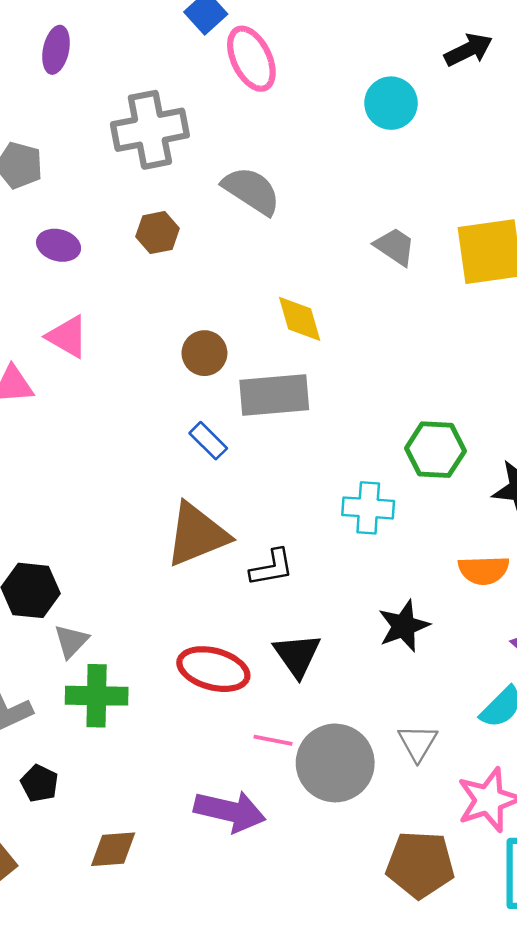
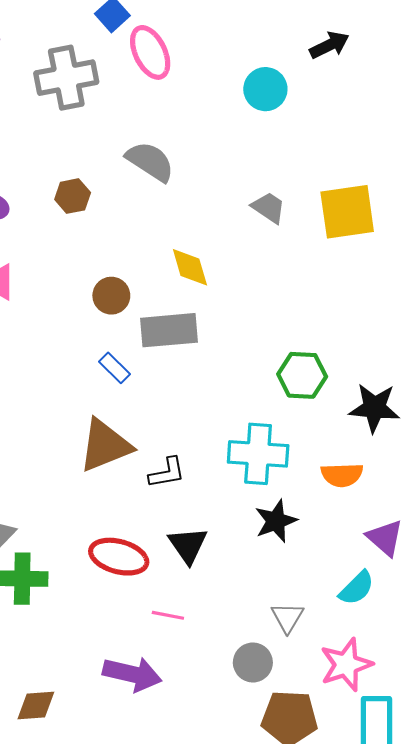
gray cross: (150, 130) -> (66, 78), moved
cyan cross: (368, 508) -> (258, 454), moved, size x1.4
gray circle: (335, 763) -> (253, 662), moved, size x0.6

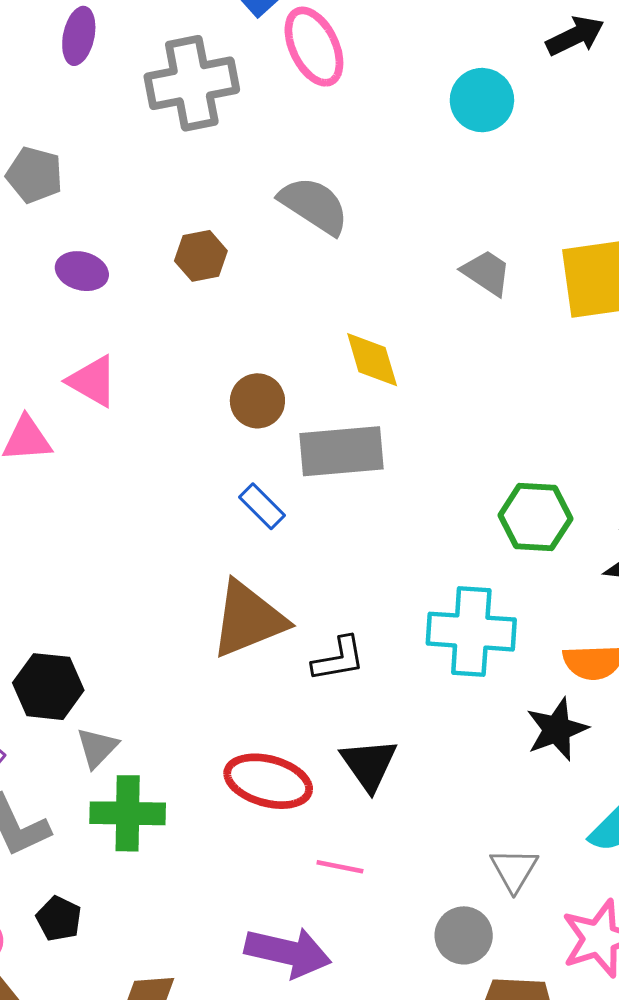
black star: (276, 521) -> (557, 729), moved

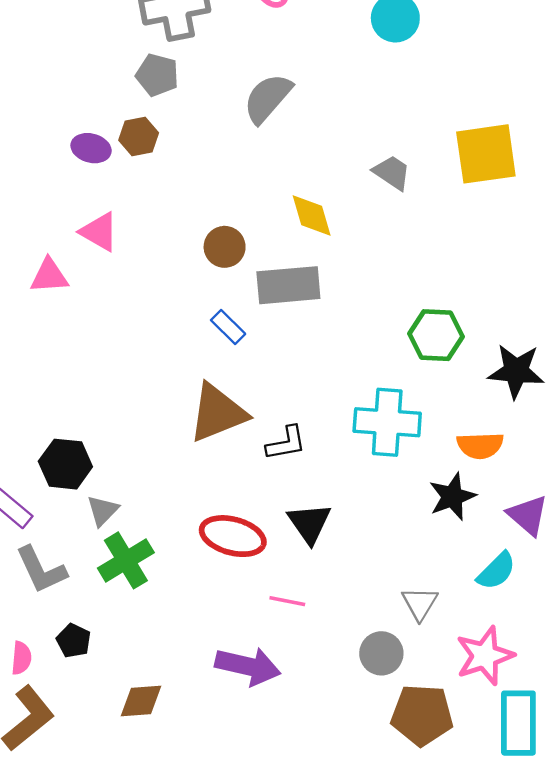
gray pentagon: (34, 175) -> (157, 75), moved
gray semicircle: (314, 205) -> (268, 98), turned -82
brown hexagon: (201, 256) -> (139, 137), moved
gray trapezoid: (487, 273) -> (392, 173), moved
green cross: (128, 813) -> (126, 560), turned -32

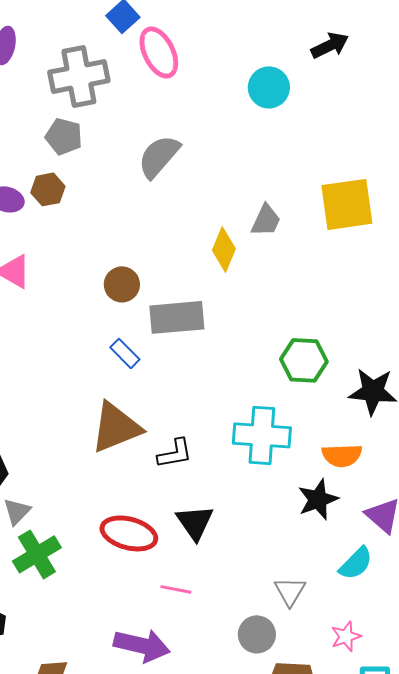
gray trapezoid: (392, 173) -> (266, 220), turned 81
yellow diamond: (312, 215) -> (224, 249), moved, turned 39
pink star: (485, 656) -> (346, 636), size x0.6

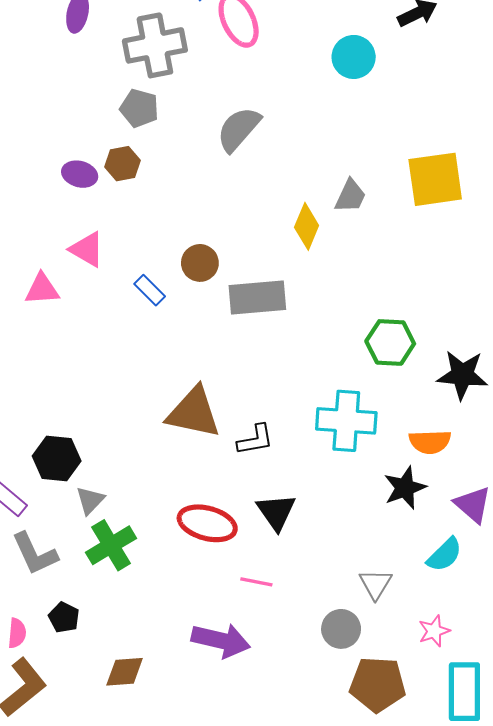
blue rectangle: (125, 353) -> (150, 290), moved
brown triangle: (116, 427) -> (194, 412), turned 34

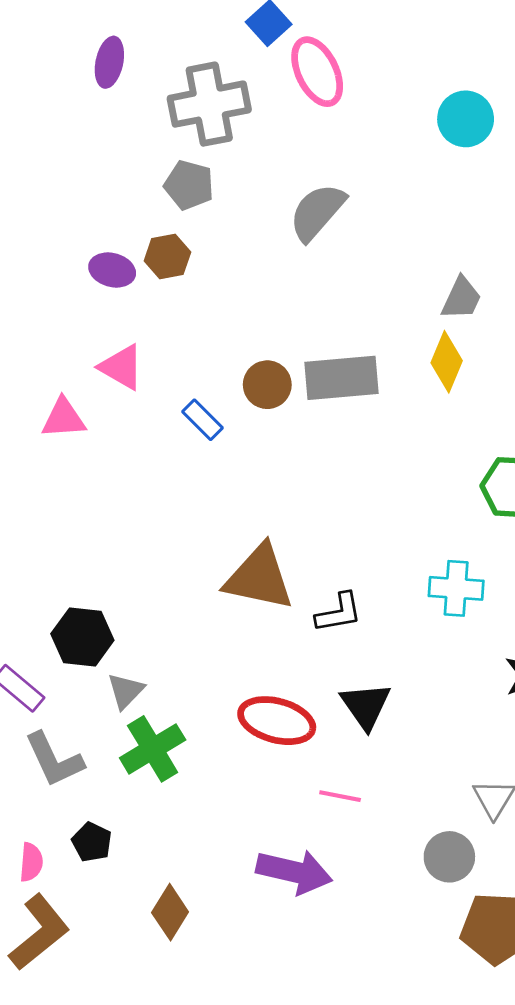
yellow diamond: (307, 226) -> (447, 362), moved
gray rectangle: (257, 297) -> (341, 378), moved
cyan cross: (346, 421) -> (456, 588), size x0.7
brown diamond: (125, 672) -> (170, 912), turned -54

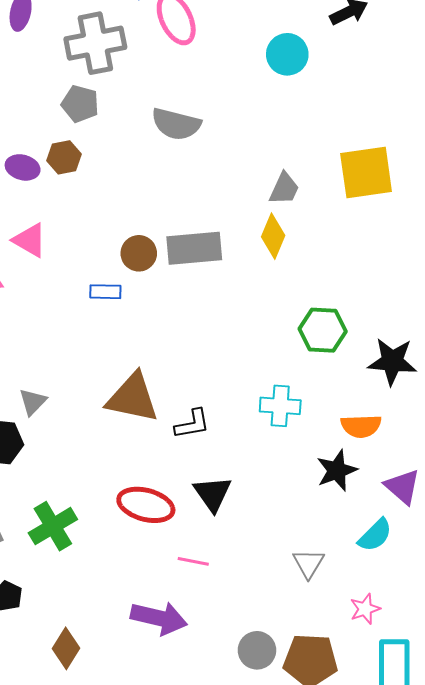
gray semicircle: (317, 212) -> (176, 124), turned -117
blue rectangle: (202, 420) -> (105, 292), moved, turned -44
gray triangle: (126, 691) -> (33, 402), moved
gray circle: (449, 857) -> (257, 650), moved

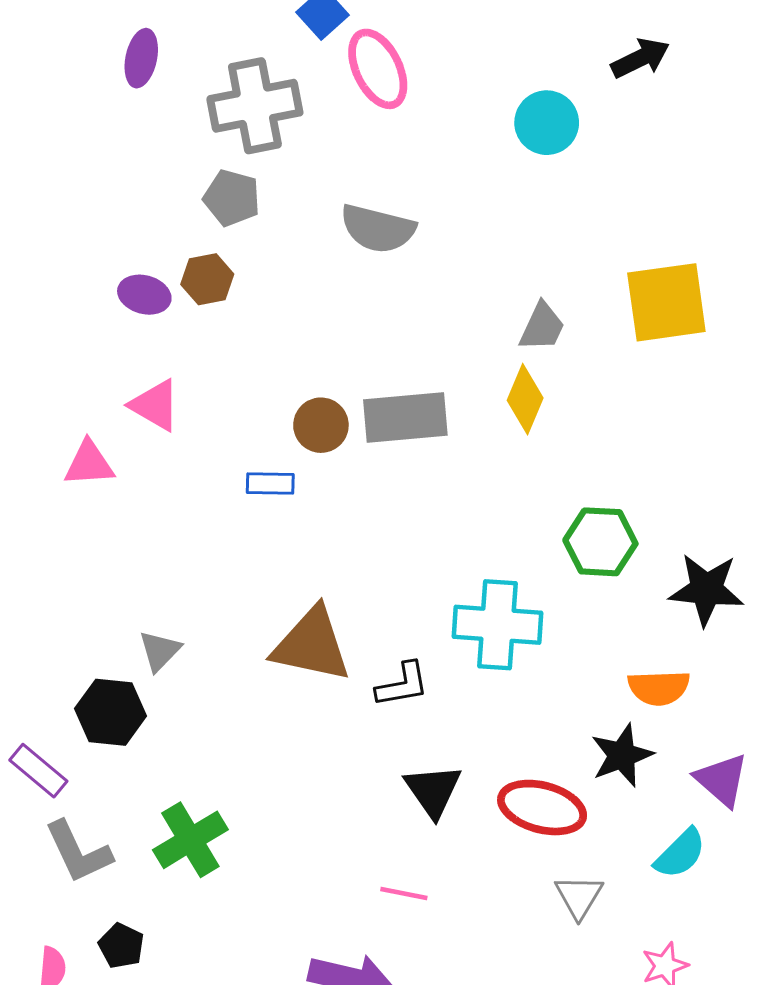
cyan cross: (280, 406) -> (498, 625), moved, size x1.4
red ellipse: (146, 505) -> (542, 808), moved

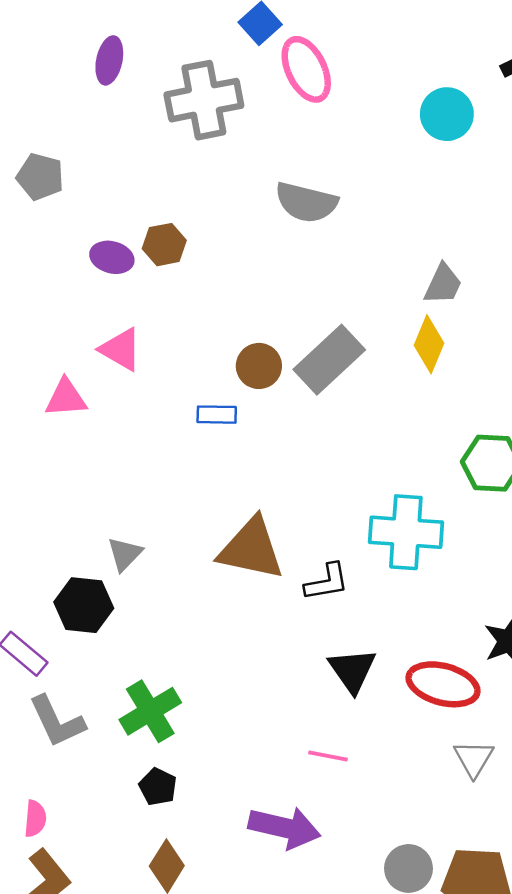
gray pentagon: (232, 198) -> (40, 177), moved
gray rectangle: (405, 417) -> (329, 360), turned -38
black pentagon: (121, 946) -> (158, 787), moved

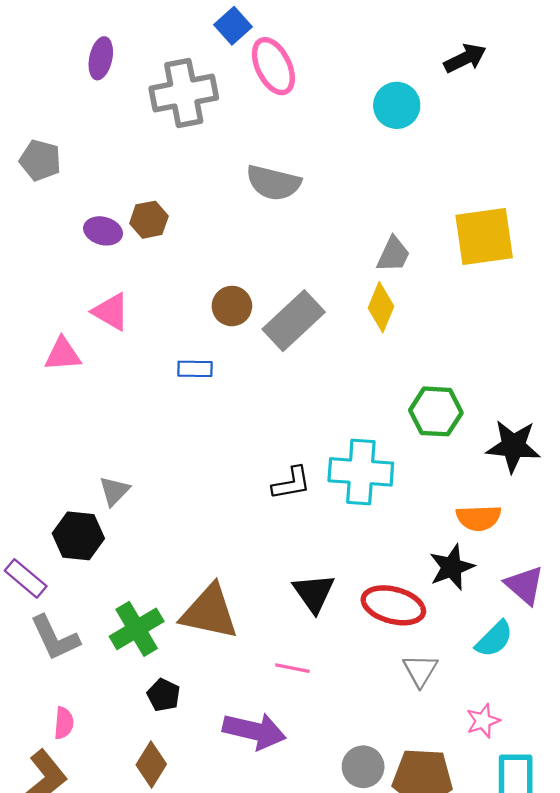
brown circle: (259, 366) -> (232, 306), moved
brown triangle: (251, 549) -> (210, 612), moved
black L-shape: (327, 582) -> (291, 483), moved
black pentagon: (158, 787) -> (164, 695), moved
pink semicircle: (35, 819) -> (64, 723), moved

